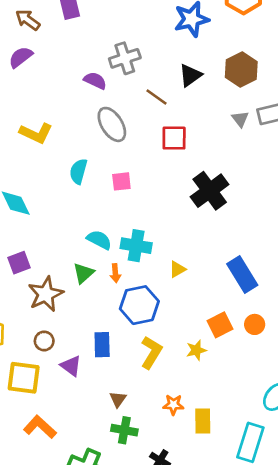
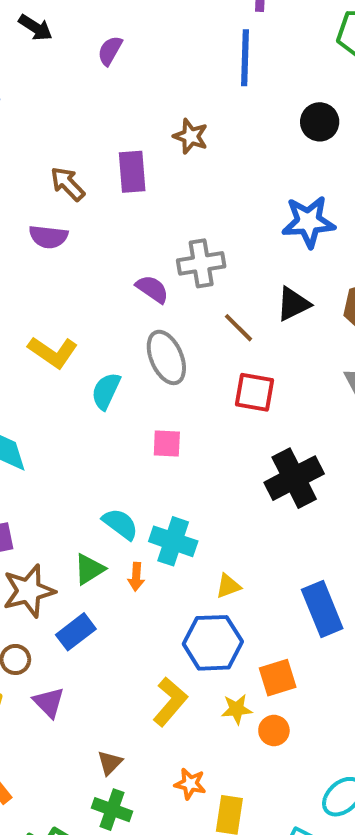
purple semicircle: (21, 57) -> (48, 237), turned -145
cyan semicircle: (78, 171) -> (106, 391), moved
blue hexagon: (139, 305) -> (213, 643), moved
orange circle: (255, 324) -> (274, 731), moved
blue rectangle: (102, 345) -> (76, 632), moved, turned 45

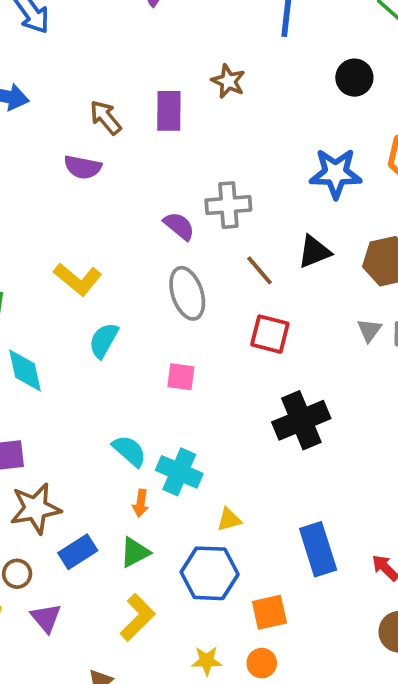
cyan semicircle: (106, 391) -> (104, 340), moved
green triangle: (89, 569) -> (135, 552), moved
yellow L-shape: (170, 702) -> (138, 617), moved
yellow star: (237, 709) -> (207, 661), moved

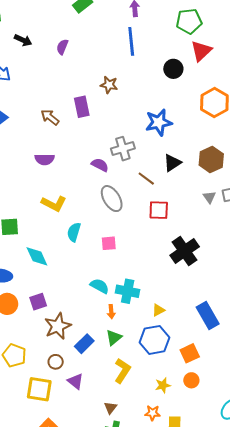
purple semicircle: (83, 167) -> (45, 159), moved
blue star: (336, 173) -> (159, 122), moved
pink square: (181, 377) -> (109, 243), moved

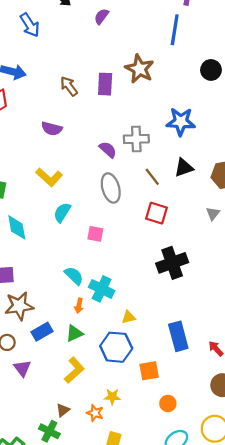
brown star: (109, 85) -> (139, 69), size x1.5
orange circle: (191, 380) -> (168, 403), moved
brown triangle: (110, 408) -> (63, 410), moved
orange star: (153, 413) -> (95, 413), moved

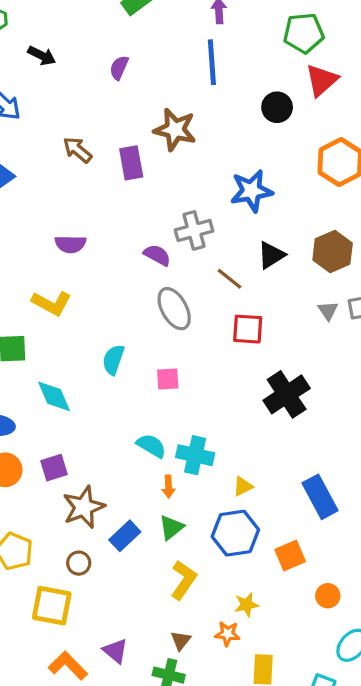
purple semicircle: (101, 16) -> (119, 68), moved
brown arrow: (69, 86) -> (77, 150), moved
yellow L-shape: (49, 177) -> (52, 303), moved
purple triangle: (22, 368) -> (115, 651), moved

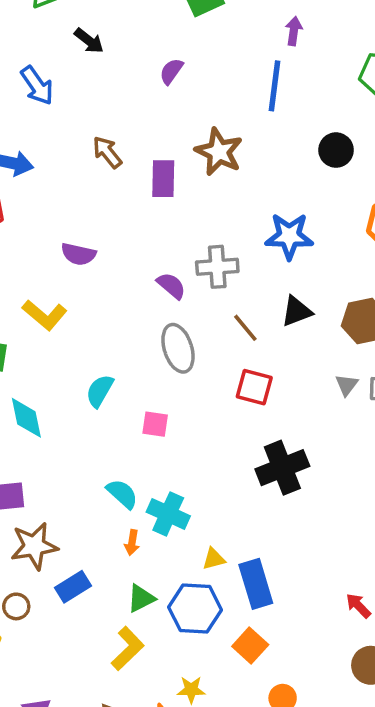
blue rectangle: (320, 497) -> (256, 584), moved
green triangle: (171, 527) -> (141, 598), moved
orange square: (290, 556) -> (250, 645), turned -36

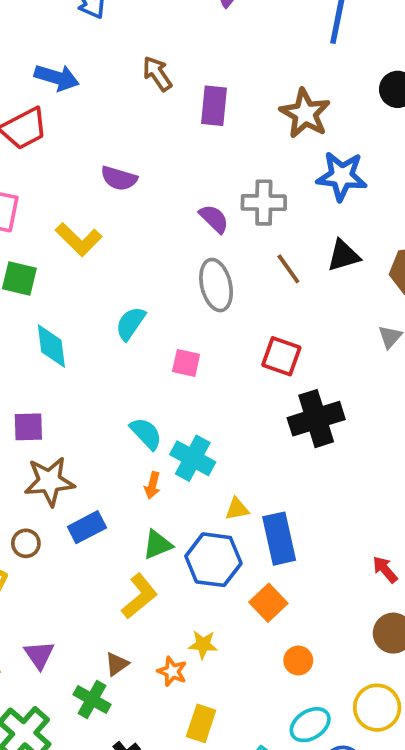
brown star: (219, 152) -> (305, 113), moved
red square: (254, 387) -> (281, 356), moved

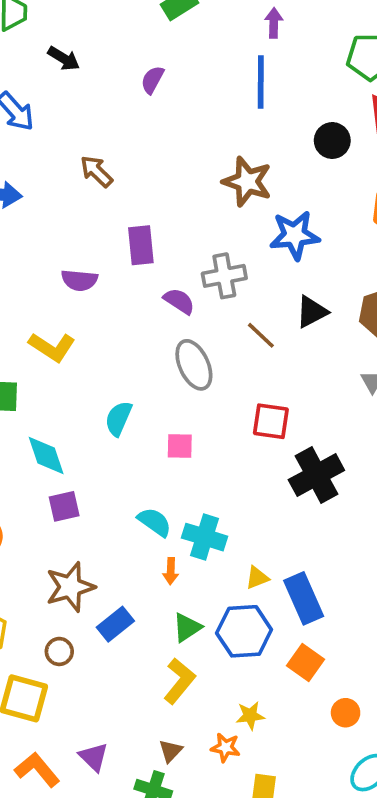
purple rectangle: (214, 106) -> (141, 245), moved
purple square: (28, 427) -> (64, 506), moved

